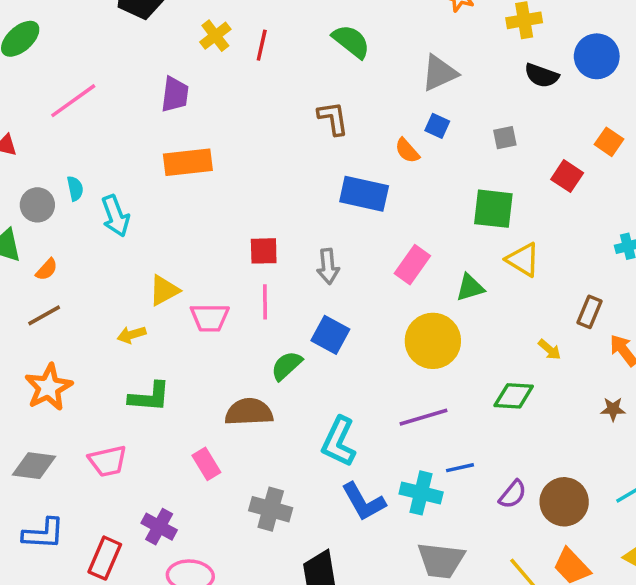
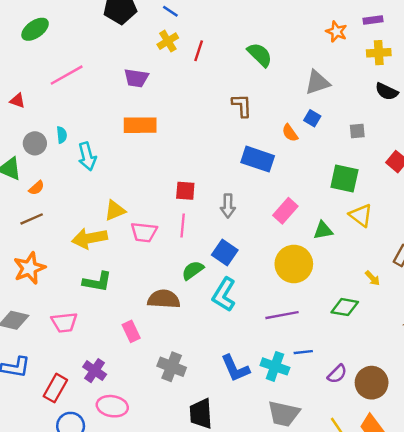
purple trapezoid: (175, 94) -> (136, 78), turned 85
yellow arrow: (132, 335) -> (90, 238), size x1.8
cyan L-shape: (339, 442) -> (224, 295), moved

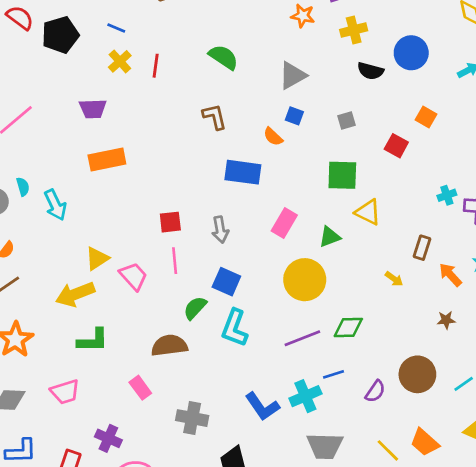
pink trapezoid: (144, 232) -> (134, 276), turned -128
green diamond: (345, 307) -> (348, 328), moved
cyan cross: (275, 366) -> (305, 396), turned -32
brown circle: (372, 383) -> (417, 374), moved

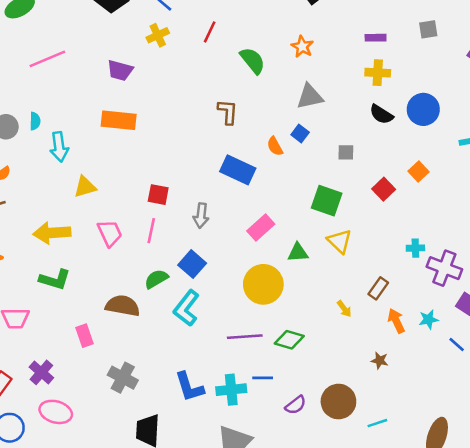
orange star: (303, 16) -> (302, 47), moved
red line: (156, 66) -> (210, 32), moved
yellow triangle: (97, 258) -> (85, 187), moved

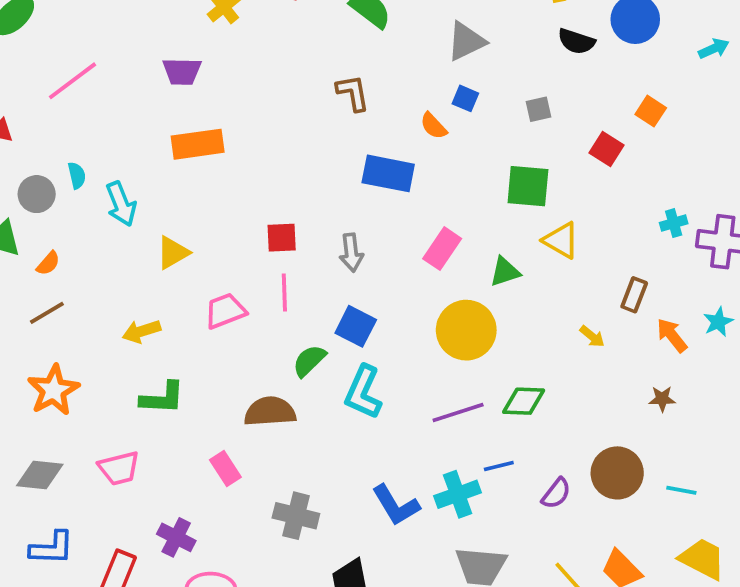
yellow arrow: (52, 233) -> (141, 331), size x0.7
pink trapezoid: (110, 233) -> (225, 311), turned -72
cyan line: (377, 423) -> (681, 490), turned 42

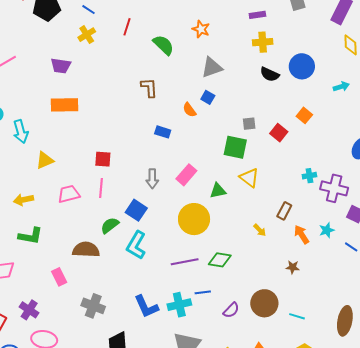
gray square: (538, 109) -> (249, 124), moved
blue rectangle: (388, 173) -> (163, 132), size x0.6
gray arrow: (351, 253) -> (152, 179), moved

